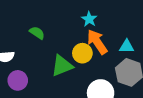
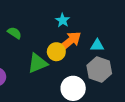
orange arrow: (97, 42) -> (70, 41), turned 85

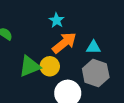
yellow circle: (56, 52) -> (50, 66), moved

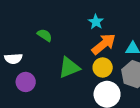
yellow circle: (50, 66) -> (103, 67), moved

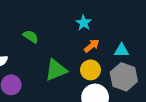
orange arrow: (104, 44) -> (92, 46), size x0.6

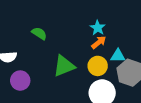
cyan star: (84, 23) -> (98, 28), moved
cyan triangle: (122, 50) -> (118, 56), moved

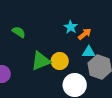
orange arrow: (99, 42) -> (85, 34), moved
yellow circle: (98, 66) -> (60, 61), moved

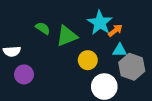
cyan star: (71, 27) -> (100, 23), size x1.6
green triangle: (41, 61) -> (67, 36), moved

